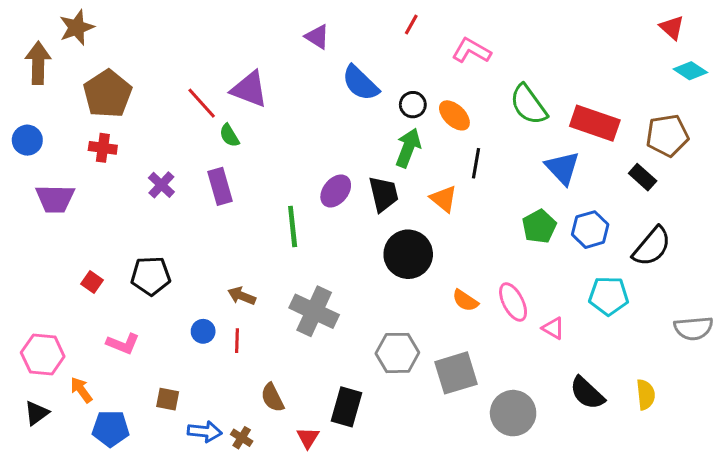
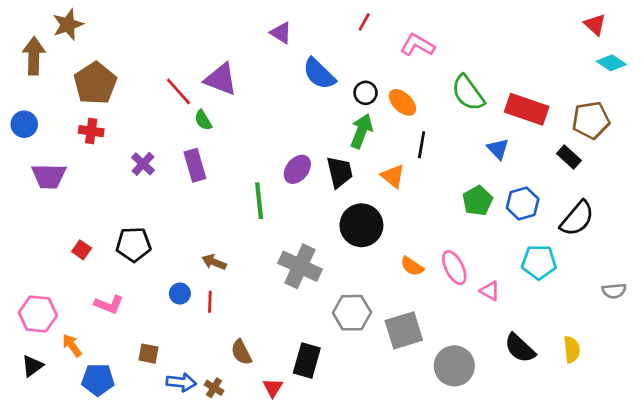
blue triangle: (562, 168) -> (498, 149), size x0.7
gray cross: (314, 311) -> (300, 266), moved
gray semicircle: (693, 328) -> (614, 291), size x0.7

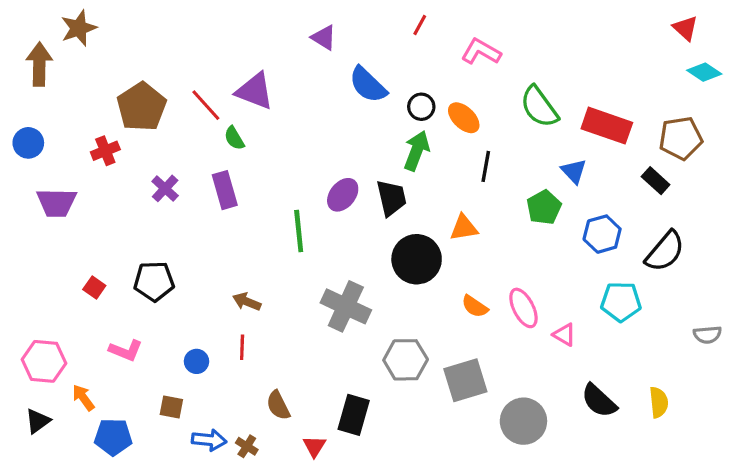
brown pentagon: (95, 83) -> (141, 107), moved
red cross: (91, 131) -> (105, 151), turned -30
orange triangle: (393, 176) -> (464, 228), moved, turned -48
green pentagon: (478, 201) -> (544, 207), moved
blue circle: (180, 294) -> (196, 361), moved

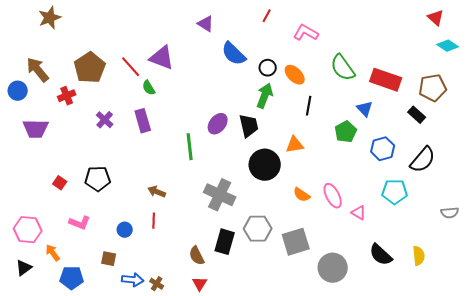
brown arrow: (39, 64) -> (38, 70), moved, turned -40
brown semicircle: (278, 405) -> (197, 256), moved
black rectangle: (354, 415) -> (225, 242), moved

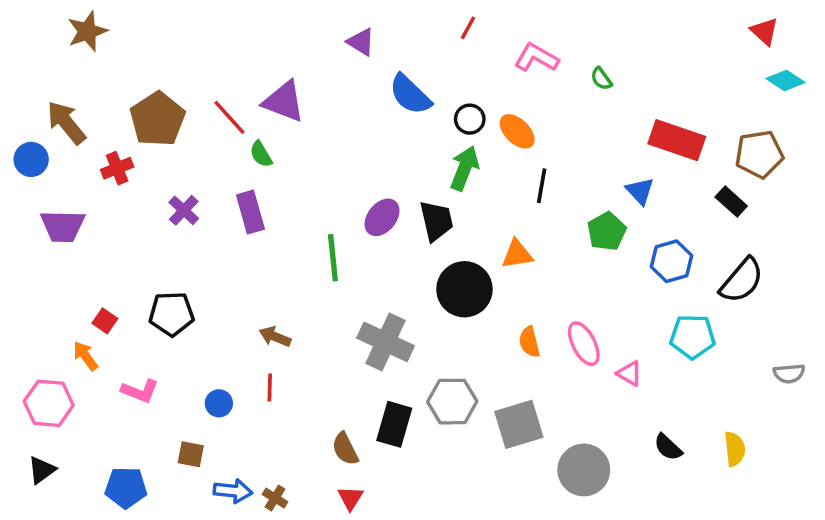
green semicircle: (343, 68) -> (601, 79), moved, size x0.5
orange semicircle: (302, 195) -> (529, 342), turned 42
orange arrow: (53, 253) -> (86, 356), moved
black semicircle: (381, 255) -> (668, 447), size x0.7

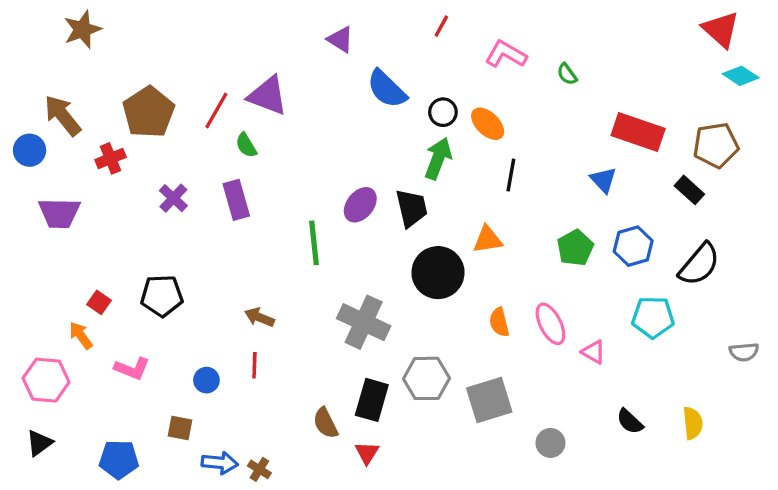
red triangle: (764, 31) -> (721, 29), size x1.4
red line: (229, 117) -> (216, 111), turned 72
green pentagon: (607, 231) -> (575, 248), moved
gray circle: (584, 470) -> (550, 443), size x0.6
red triangle: (350, 498) -> (367, 453), moved

